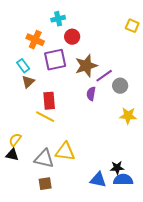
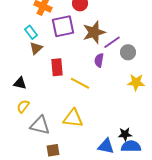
yellow line: (45, 117) -> (80, 83), moved
black triangle: (12, 155) -> (20, 83), moved
gray triangle: (44, 159) -> (40, 125), moved

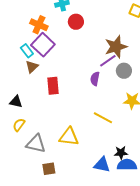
purple square: (63, 26) -> (43, 45), moved, turned -35
brown star: (94, 32) -> (116, 47), moved
yellow line: (80, 83) -> (103, 118), moved

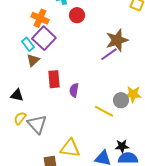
gray circle: (124, 71) -> (121, 100), moved
purple semicircle: (95, 79) -> (74, 90), moved
yellow triangle: (69, 137) -> (70, 148), moved
gray triangle: (36, 144) -> (37, 124), moved, turned 35

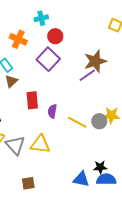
purple square: (44, 38) -> (48, 59), moved
yellow line: (104, 111) -> (77, 122), moved
yellow triangle: (70, 148) -> (40, 144), moved

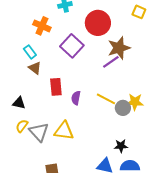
red circle: (55, 36) -> (98, 23), moved, size x1.6
brown triangle: (11, 81) -> (35, 68), turned -40
yellow line: (77, 122) -> (106, 99), moved
black star: (100, 167) -> (121, 146), moved

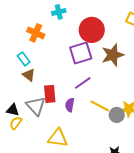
purple square: (72, 46) -> (81, 53), moved, turned 30
purple line: (111, 62) -> (83, 83), moved
yellow semicircle: (22, 126) -> (16, 123), moved
gray triangle: (39, 132) -> (36, 106), moved

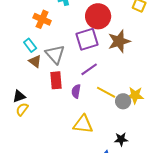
gray triangle: (36, 106) -> (55, 54), moved
black triangle: (13, 110) -> (19, 96), turned -32
yellow triangle: (58, 138) -> (83, 124), moved

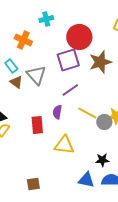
red rectangle: (56, 80) -> (37, 125), moved

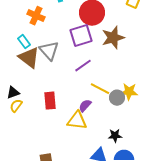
brown triangle: (16, 82) -> (29, 58), size x1.6
purple semicircle: (57, 112) -> (85, 106), moved, turned 32

